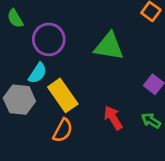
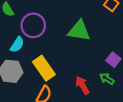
cyan semicircle: (38, 73) -> (17, 45), moved
green arrow: (151, 121) -> (107, 79), moved

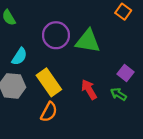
purple circle: (33, 25) -> (56, 35), moved
red arrow: (82, 85) -> (89, 89), moved

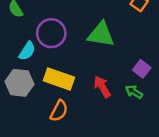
purple circle: (56, 35) -> (51, 33), moved
yellow rectangle: (49, 82) -> (59, 79), turned -36

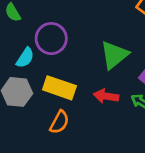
green triangle: (101, 34) -> (114, 55), moved, turned -48
red arrow: (102, 87) -> (106, 96), turned -50

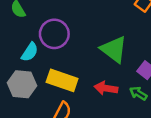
green triangle: (114, 55) -> (114, 49), turned -44

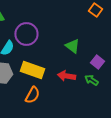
green triangle: (114, 49) -> (72, 46), size x0.7

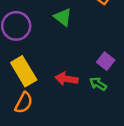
green triangle: (72, 46) -> (63, 17), moved
yellow rectangle: (32, 70) -> (24, 71), turned 40

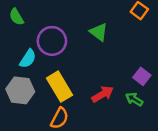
red arrow: (67, 79) -> (103, 94), turned 140

